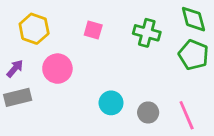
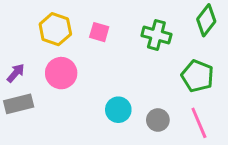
green diamond: (193, 19) -> (206, 20), turned 52
yellow hexagon: (34, 29) -> (55, 29), moved
green pentagon: (193, 55) -> (197, 76), moved

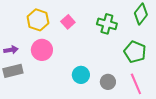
pink square: (99, 32) -> (68, 22), turned 32
purple arrow: (16, 73) -> (11, 50), turned 40

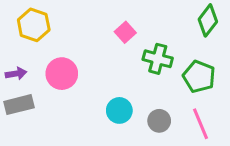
yellow hexagon: (38, 20) -> (34, 25), moved
pink square: (68, 22) -> (125, 32), moved
green cross: (107, 24) -> (158, 59), moved

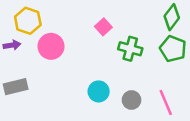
purple arrow: (16, 74) -> (12, 45), moved
pink circle: (62, 74) -> (51, 46), moved
green pentagon: (199, 77) -> (173, 49), moved

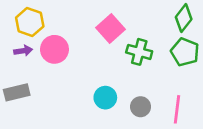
pink square: (103, 27) -> (111, 29), size x1.5
purple arrow: (12, 45) -> (23, 51), moved
pink line: (166, 102) -> (177, 109), turned 30

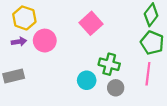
green cross: (139, 52) -> (109, 64), moved
pink line: (177, 109) -> (148, 74), moved

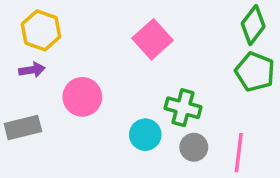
pink circle: (45, 41) -> (82, 97), moved
pink line: (148, 74) -> (239, 153), moved

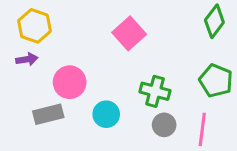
green pentagon: (255, 72) -> (216, 81), moved
gray rectangle: (23, 127) -> (48, 114), moved
cyan circle: (145, 135) -> (106, 114), moved

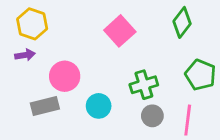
green diamond: (214, 21) -> (182, 22), moved
green cross: (155, 91) -> (144, 85), turned -32

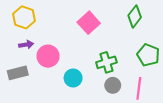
purple arrow: (25, 55) -> (26, 45), moved
gray rectangle: (45, 106) -> (18, 73), moved

